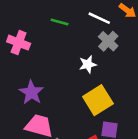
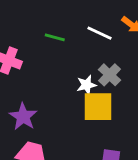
gray cross: (108, 41) -> (110, 75), moved
yellow square: (98, 100) -> (98, 107), moved, turned 32

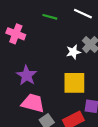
yellow square: (98, 107) -> (74, 83), moved

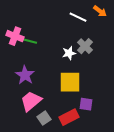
green line: (50, 17) -> (30, 41), moved
pink trapezoid: (33, 103) -> (31, 101), turned -55

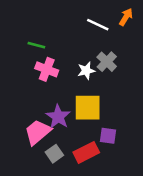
orange arrow: (100, 11) -> (126, 17), turned -96
pink cross: (15, 36) -> (47, 69), moved
green line: (30, 41) -> (36, 45), moved
purple star: (25, 75) -> (58, 117), moved

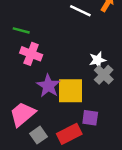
gray cross: (107, 62) -> (104, 75), moved
white star: (86, 71) -> (98, 60), moved
purple star: (58, 117) -> (48, 86), moved

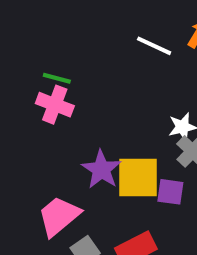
pink cross: (31, 54) -> (55, 105), moved
purple square: (90, 118) -> (170, 192), moved

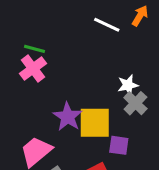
pink cross: (55, 105) -> (33, 69), turned 32
purple square: (170, 192) -> (119, 145), moved

